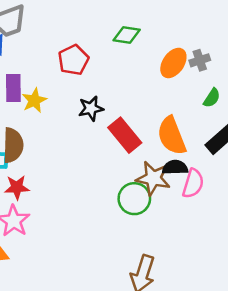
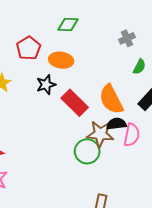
orange ellipse: (173, 63) -> (61, 60), moved, turned 70

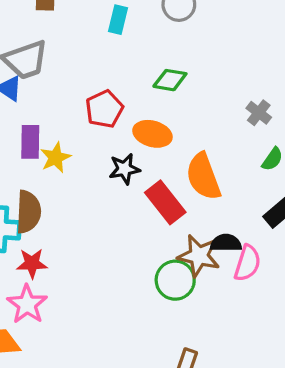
gray cross: (127, 38) -> (259, 113), turned -35
orange semicircle: (111, 99) -> (203, 177), moved

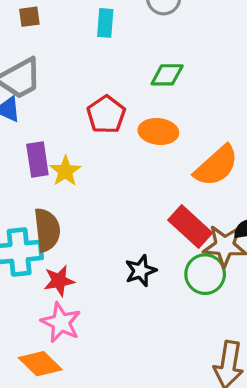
black star: (124, 169) -> (141, 271), moved
orange semicircle: (203, 177) -> (216, 166), turned -102
red rectangle: (165, 202) -> (190, 227), moved

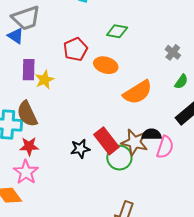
red rectangle: (190, 227) -> (106, 141), moved
brown semicircle: (47, 230) -> (27, 114), turned 152

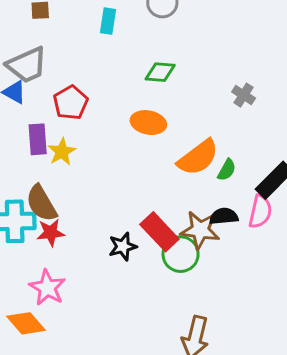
red pentagon: (75, 49) -> (71, 103), moved
green semicircle: (181, 82) -> (227, 170), moved
red star: (29, 146) -> (51, 233), moved
pink semicircle: (165, 147) -> (260, 212), moved

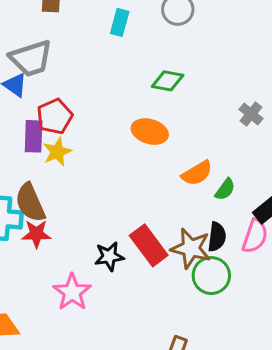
red pentagon: (71, 103) -> (55, 116), moved
orange semicircle: (198, 157) -> (197, 173), size x0.7
black semicircle: (224, 216) -> (217, 237), turned 96
green circle: (181, 254) -> (211, 276), moved
pink star: (47, 288) -> (72, 292), moved

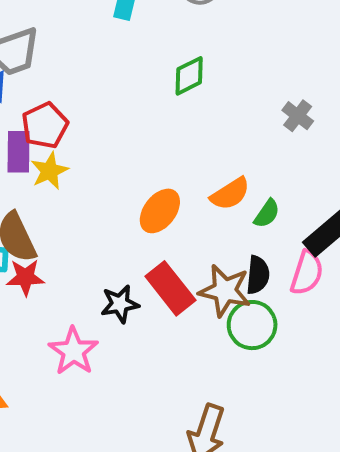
green diamond: (168, 81) -> (189, 76), turned -36
orange ellipse: (150, 132) -> (160, 211), moved, turned -68

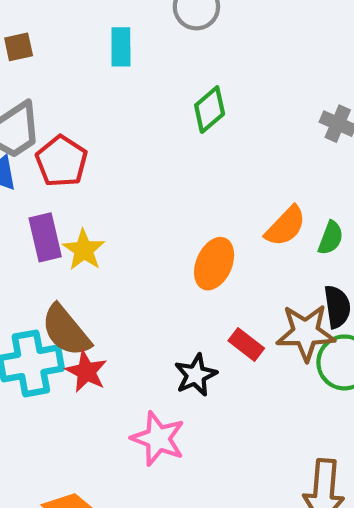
red pentagon: (45, 125) -> (62, 161), moved
red star: (25, 277) -> (86, 372), turned -30
red rectangle: (170, 288) -> (246, 345), size x0.6

